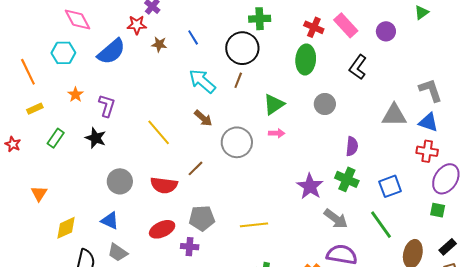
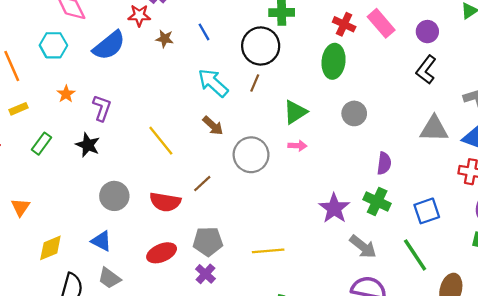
black L-shape: (358, 67) -> (426, 70), moved
purple cross: (190, 247) -> (205, 274), moved, turned 36

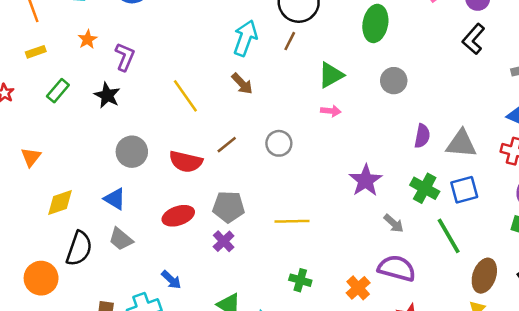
cyan arrow: (213, 83) -> (245, 38), turned 64
gray triangle: (434, 129) -> (461, 144), moved
gray circle: (251, 155) -> (279, 143), moved, size x0.7
green cross: (377, 202) -> (425, 188), moved
gray arrow: (363, 247) -> (394, 223), size x0.7

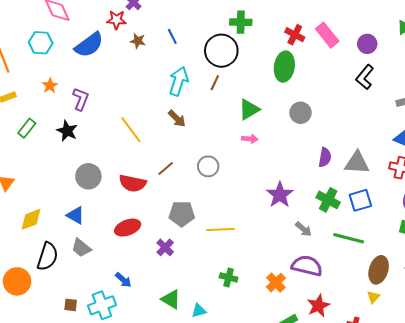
gray pentagon: (229, 207) -> (182, 214), moved
green line: (449, 236) -> (349, 238), turned -44

